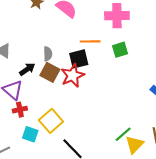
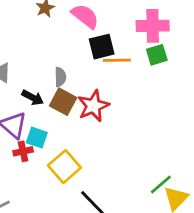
green square: (120, 50) -> (157, 55), moved
black square: (79, 59) -> (102, 47), moved
black arrow: (27, 69) -> (33, 98), turned 63
cyan square: (30, 134) -> (37, 138), moved

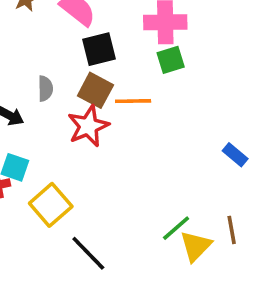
orange line: (117, 60) -> (133, 101), moved
brown square: (63, 102) -> (95, 90), moved

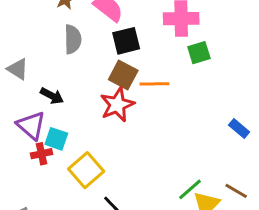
green square: (171, 60) -> (199, 53), moved
gray semicircle: (45, 89) -> (73, 39), moved, size x1.4
brown line: (232, 230) -> (236, 191), turned -50

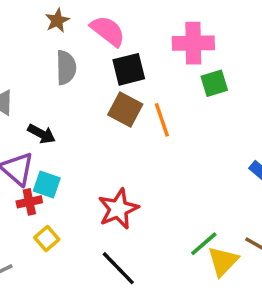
orange line: (154, 84) -> (162, 120), turned 72
red star: (117, 105) -> (118, 209), moved
yellow square: (86, 170) -> (47, 239), moved, size x0.6

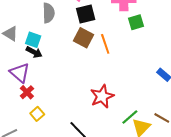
cyan square: (47, 184) -> (33, 40), moved
red cross: (29, 202) -> (27, 92), turned -32
red star: (118, 209) -> (102, 96), moved

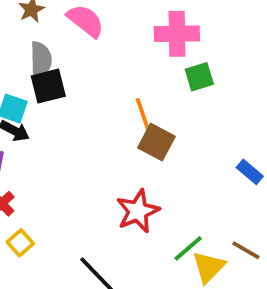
black square: (86, 14) -> (48, 86), moved
brown square: (84, 38) -> (156, 142), moved

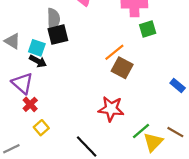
orange line: (143, 116) -> (114, 52), turned 70
red star: (138, 211) -> (111, 109), turned 30

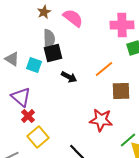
black arrow: (38, 61) -> (69, 77), moved
brown square: (122, 68) -> (121, 91), moved, turned -30
yellow square: (41, 128) -> (38, 137), size x1.5

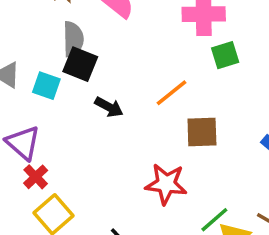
black square: (53, 53) -> (80, 64), turned 36

